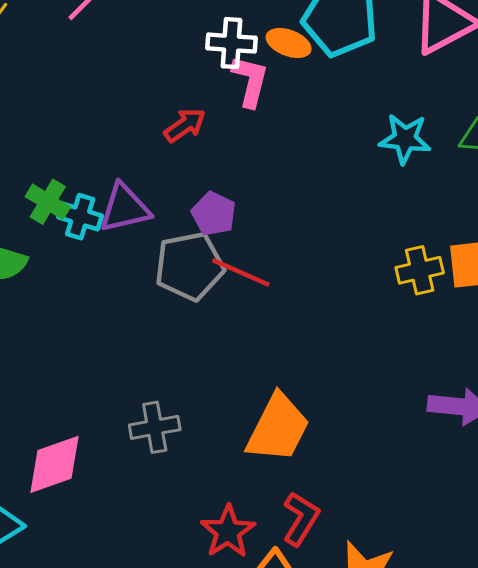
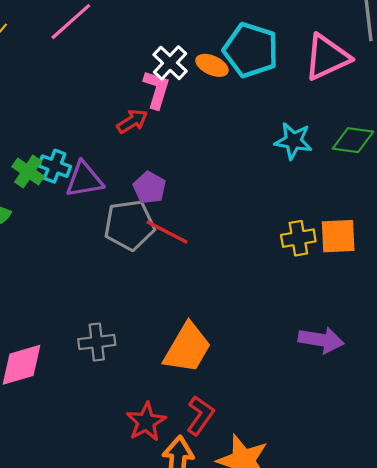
white cross: (232, 43) -> (170, 63), turned 36
pink L-shape: (250, 81) -> (157, 89), moved
cyan cross: (80, 217) -> (55, 166), moved

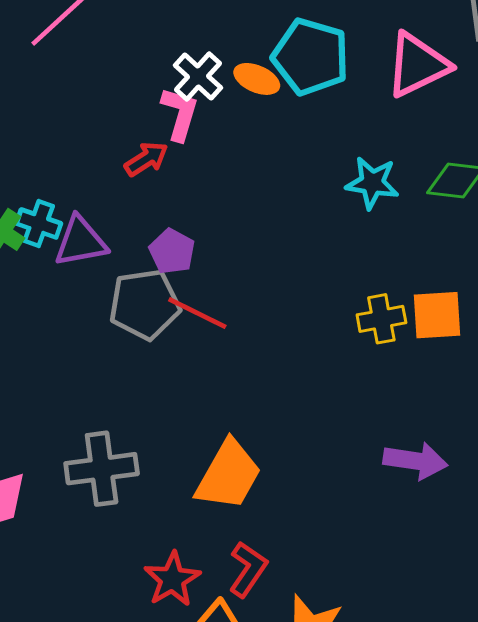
gray cross: (97, 342) -> (102, 469), size x1.4

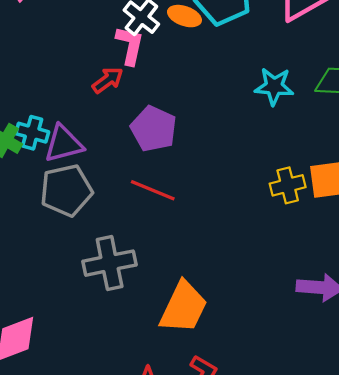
purple pentagon: (172, 251) -> (154, 129), moved, size x1.4
gray pentagon: (145, 304) -> (66, 190), moved
gray cross: (102, 469) -> (110, 263), moved

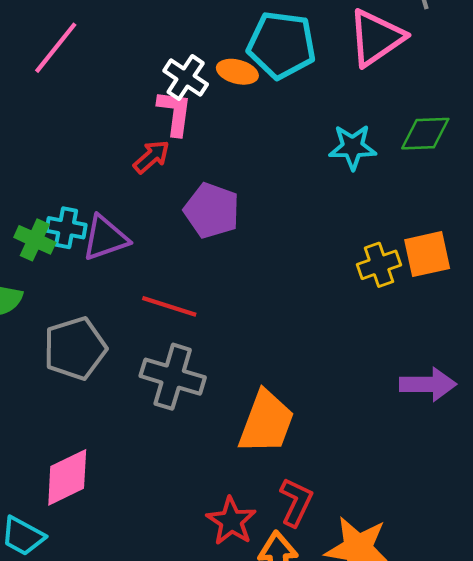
gray pentagon: (66, 190) -> (75, 348), moved
red line: (153, 190) -> (169, 306), moved
gray cross: (110, 263) -> (173, 377), turned 33

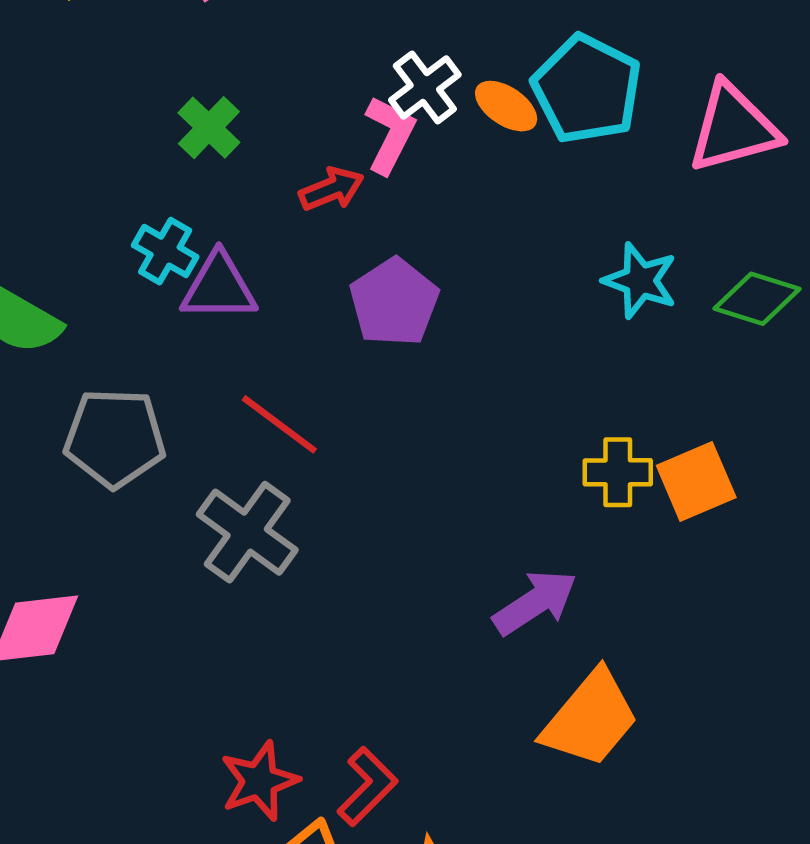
green cross: (35, 240) -> (209, 128), moved
orange square: (427, 254) -> (696, 482), turned -30
purple arrow: (428, 384) -> (535, 602), moved, turned -52
orange trapezoid: (266, 422) -> (590, 719), moved

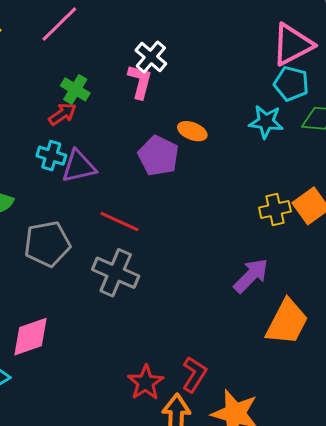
cyan pentagon: (587, 89) -> (291, 84), moved, size x0.7
orange ellipse: (506, 106) -> (192, 131), moved
green cross: (209, 128) -> (75, 89), moved
red arrow: (332, 189) -> (62, 114), moved

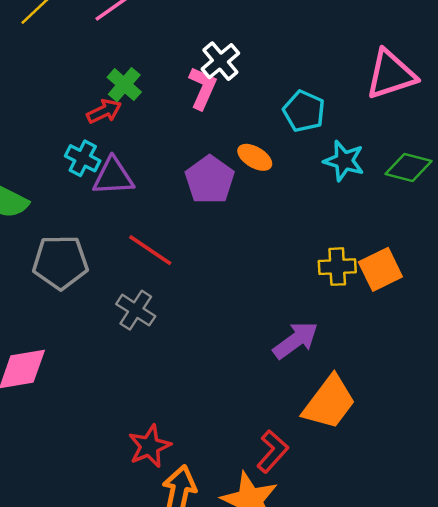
cyan pentagon: (291, 84) -> (304, 111), moved
gray cross: (116, 273) -> (136, 310), size x0.7
red L-shape: (194, 374) -> (272, 451), moved

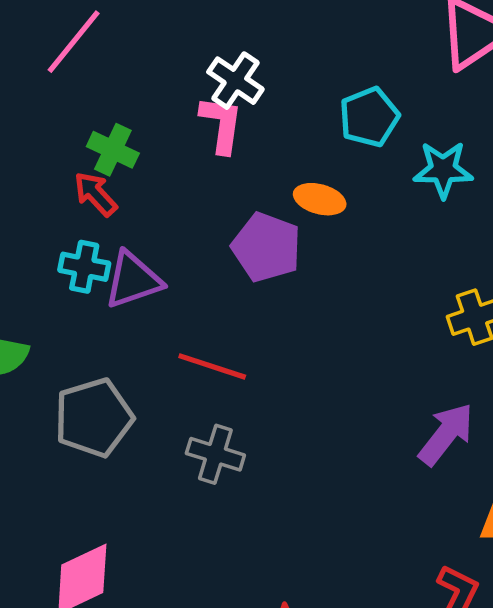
red arrow: (104, 111) -> (95, 194), turned -92
cyan pentagon: (304, 111) -> (369, 117), turned -30

